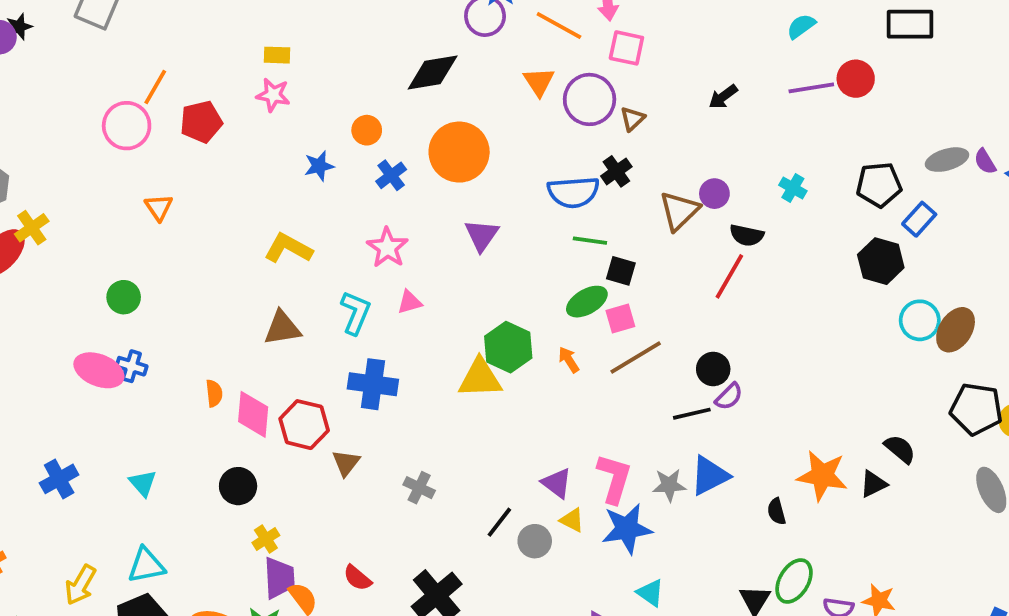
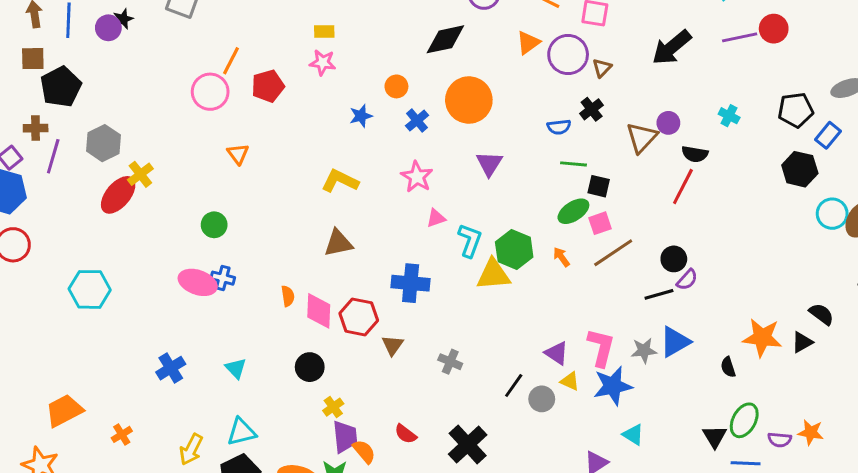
orange triangle: (539, 82) -> (528, 43), turned 30
black arrow: (723, 97) -> (672, 47), size x1.8
blue semicircle: (573, 192) -> (559, 127), size x0.6
cyan L-shape: (356, 313) -> (470, 240), moved

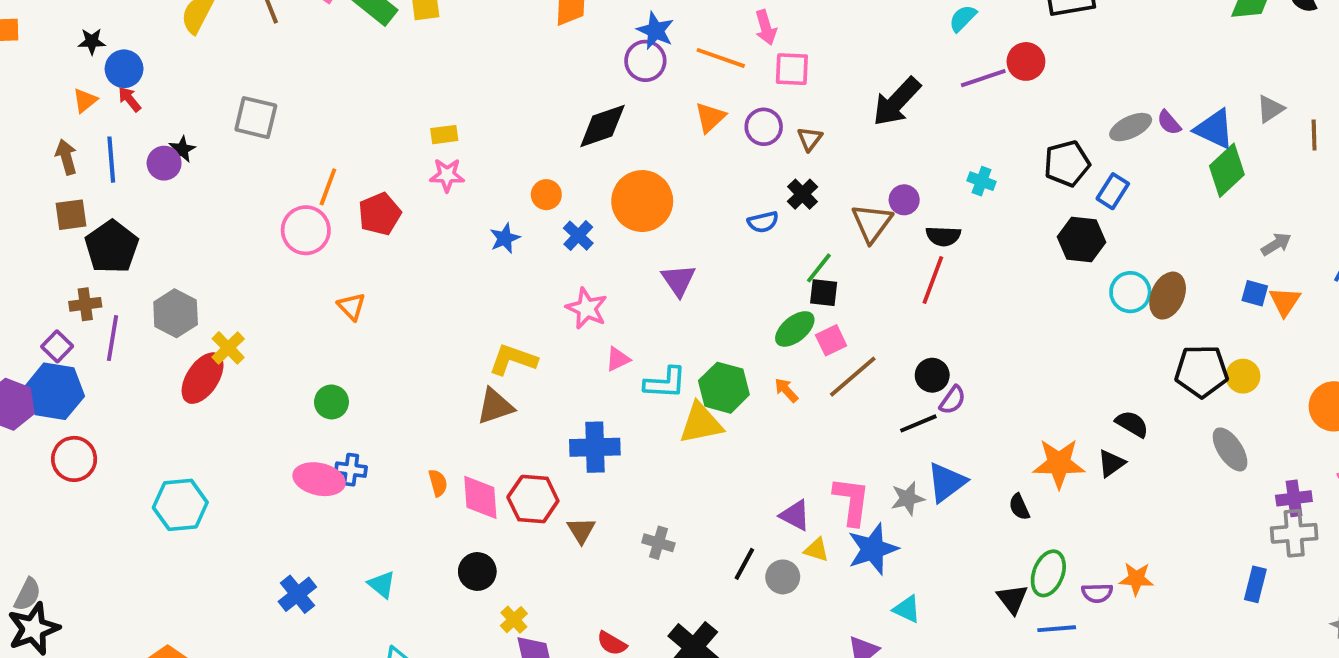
purple circle: (568, 55) -> (764, 127), size x0.7
green line: (574, 164) -> (819, 268), moved, turned -50
yellow L-shape: (340, 181) -> (513, 360), moved
cyan L-shape: (470, 240) -> (665, 383), turned 80

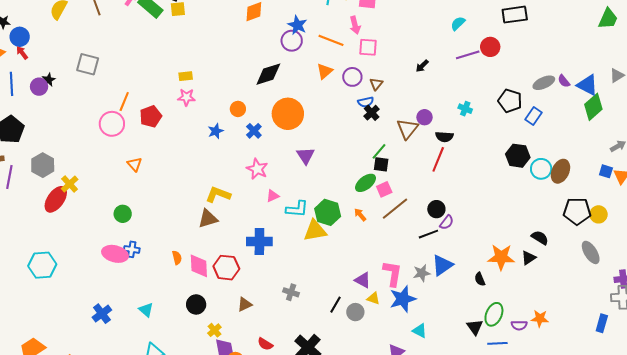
black arrow: (897, 102) -> (422, 66), size x0.5
black pentagon: (1067, 164) -> (510, 101), turned 30
blue semicircle: (763, 222) -> (366, 102), moved
black hexagon: (1082, 239) -> (518, 156), moved
brown triangle: (581, 530) -> (245, 304), moved, turned 35

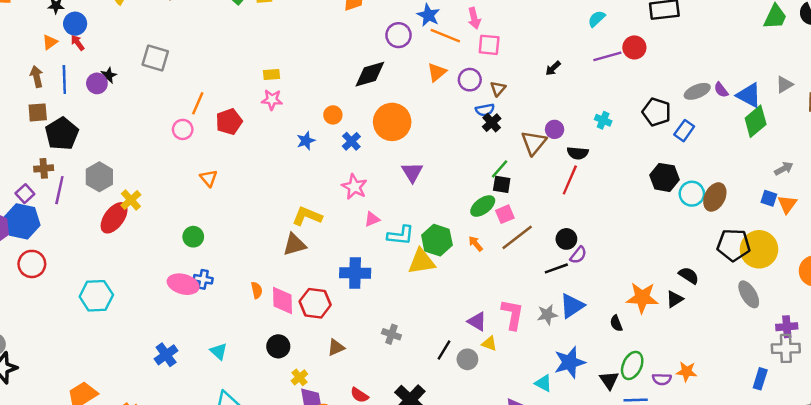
blue star: (297, 25) -> (428, 15), moved
pink circle: (112, 124) -> (183, 129), size x0.7
yellow circle: (599, 214) -> (759, 249), size x1.8
blue star: (403, 299) -> (570, 362), moved

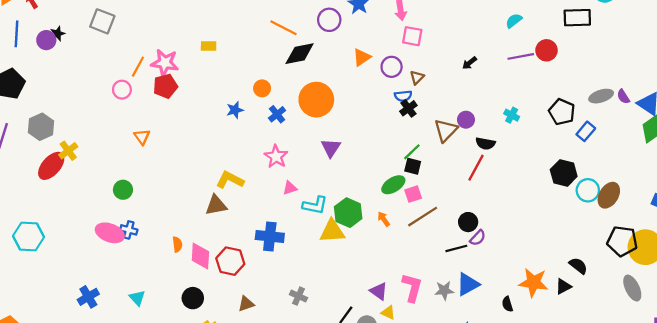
orange line: (445, 36) -> (283, 28), moved
pink star: (272, 100) -> (165, 63), moved, size x1.4

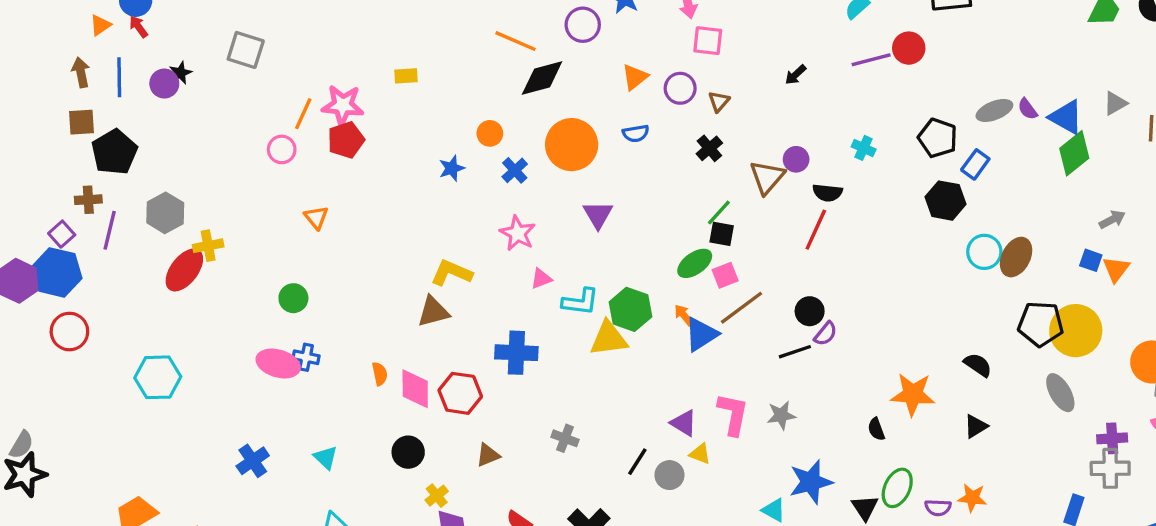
blue semicircle: (403, 96) -> (636, 133), moved
yellow cross: (68, 151) -> (208, 246), turned 30
black hexagon: (564, 173) -> (946, 201), moved
blue triangle: (468, 284) -> (701, 334), moved
black triangle: (563, 286) -> (976, 426), moved

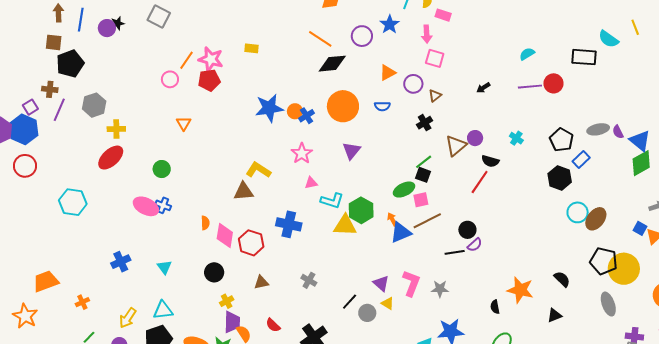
orange circle: (490, 133) -> (295, 111), moved
blue star: (452, 168) -> (269, 108), size x1.8
red ellipse: (184, 270) -> (111, 158), moved

